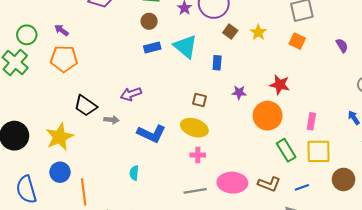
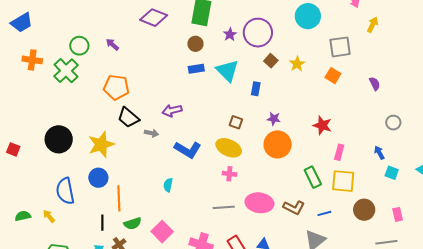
orange pentagon: (64, 59) -> (116, 87), moved
red star: (280, 85) -> (322, 125), moved
orange circle: (268, 116) -> (278, 144), moved

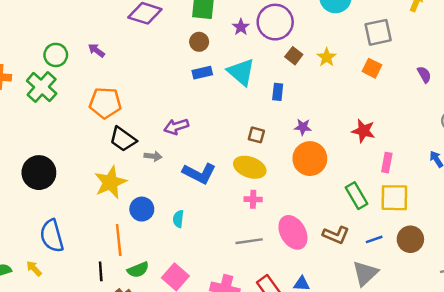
yellow star: (101, 144) -> (110, 182), moved
blue circle: (98, 178) -> (142, 209), moved
pink ellipse: (259, 203) -> (293, 232), turned 56
brown circle: (364, 210) -> (410, 239), moved

